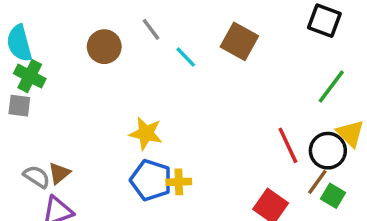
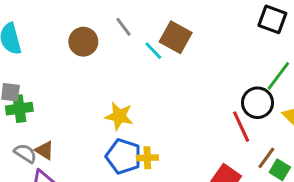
brown square: (239, 41) -> (176, 37), moved
green cross: (30, 76) -> (19, 109), moved, turned -35
black circle: (328, 151) -> (258, 103), moved
brown triangle: (59, 173) -> (45, 150), turned -48

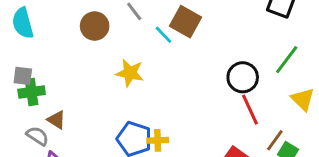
black circle: (258, 103) -> (243, 77), moved
yellow star: (119, 116) -> (130, 73), moved
brown triangle: (45, 150) -> (56, 120), moved

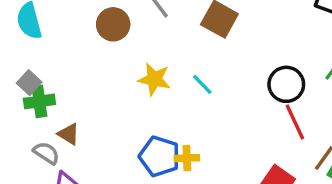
cyan line: (164, 35) -> (202, 84), moved
gray square: (23, 76) -> (29, 83), turned 36

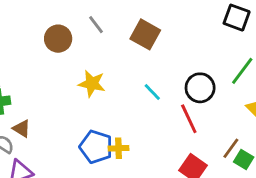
cyan line: (202, 84) -> (152, 92), moved
red line: (295, 122) -> (189, 119), moved

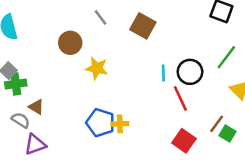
brown circle: (58, 39) -> (70, 43), moved
cyan line: (152, 92) -> (163, 73), moved, turned 42

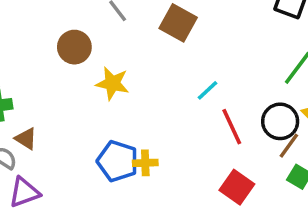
black circle: (190, 72) -> (280, 121), moved
cyan line: (163, 73) -> (208, 90), turned 49
brown line: (217, 124) -> (289, 146), moved

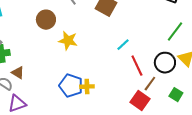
brown line: (289, 146) -> (150, 84), moved

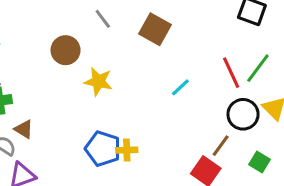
red line: (137, 66) -> (231, 73), moved

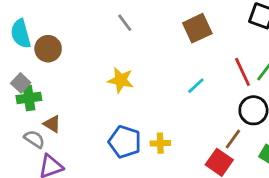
brown square: (155, 29) -> (197, 28), moved, turned 36
brown circle: (66, 50) -> (48, 49), moved
yellow cross: (127, 150) -> (160, 143), moved

